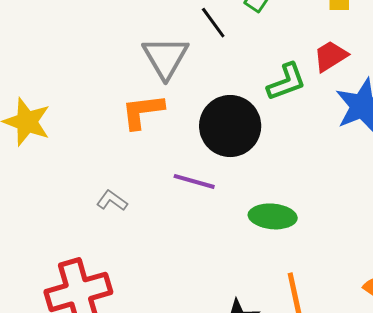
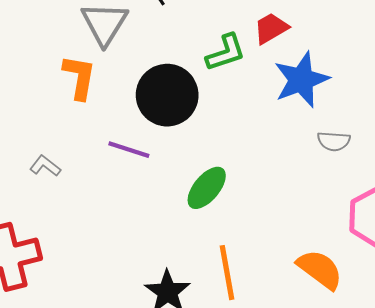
orange L-shape: (143, 111) -> (79, 77), turned 105
green ellipse: (273, 216) -> (207, 188), turned -57

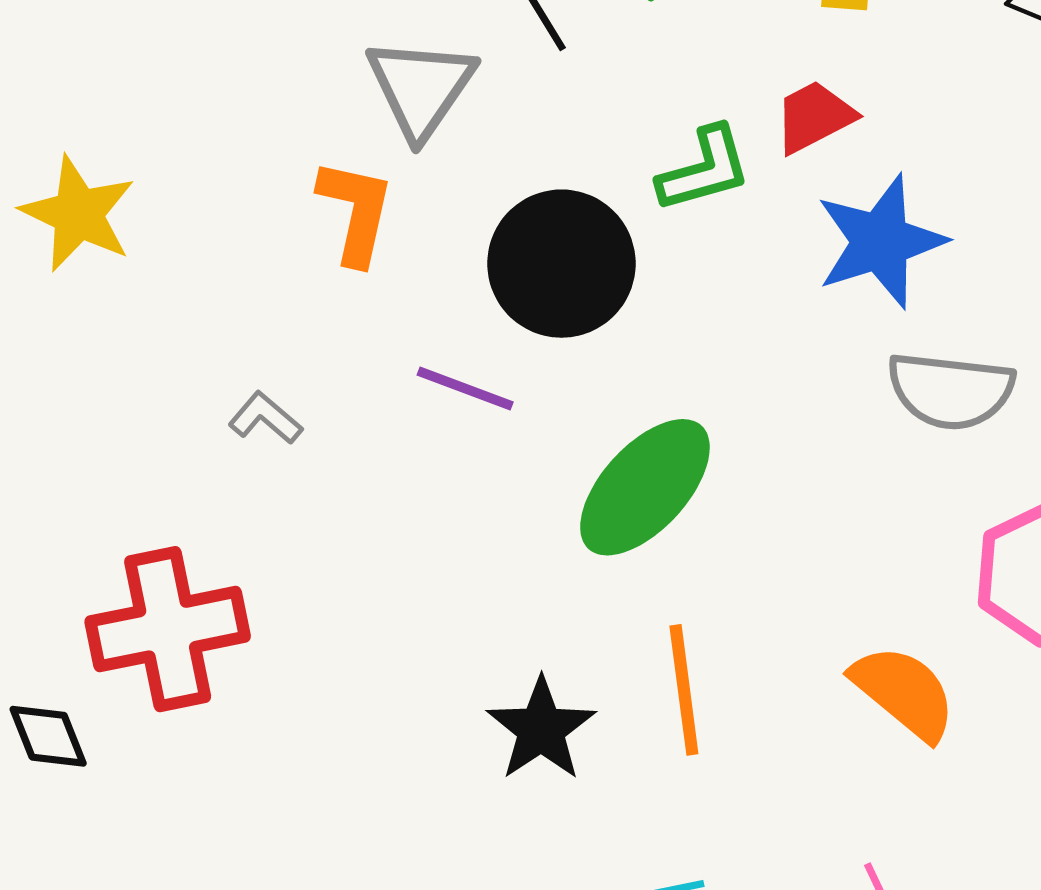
gray semicircle: (334, 141) -> (951, 391), size x1.6
green ellipse: (207, 188) -> (645, 487), size x1.4

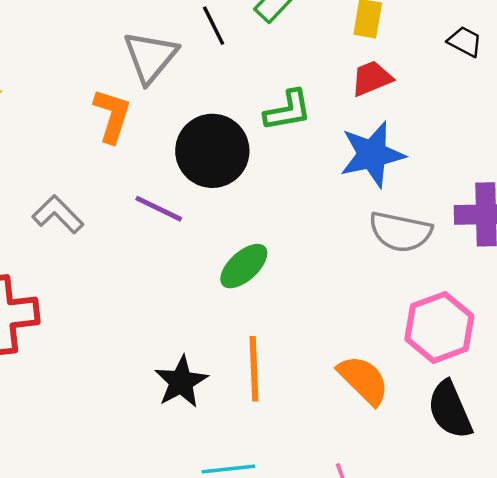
red trapezoid: (814, 117) -> (372, 78), moved
gray L-shape: (265, 418) -> (58, 214), size x1.4
green ellipse: (645, 487) -> (244, 266), size x0.7

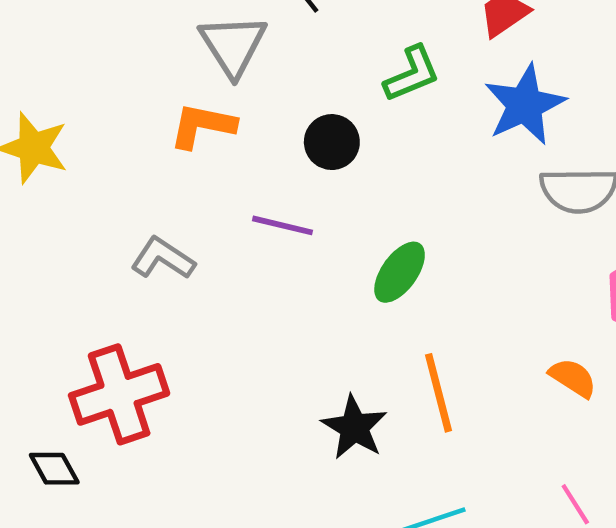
orange L-shape: (112, 116) -> (202, 126), turned -84
black circle: (212, 151) -> (332, 142), size x0.6
orange semicircle: (363, 380) -> (573, 378), size x0.7

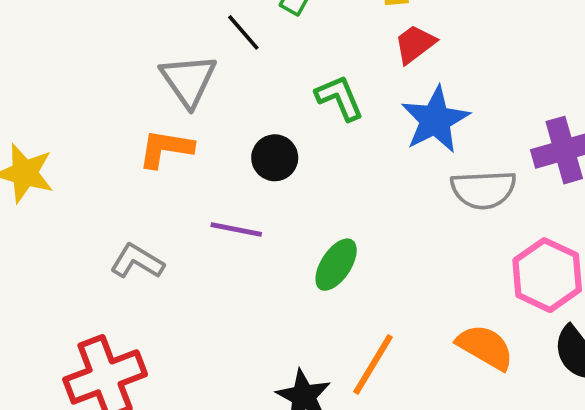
green L-shape: (412, 74) -> (339, 98), turned -88
orange semicircle: (573, 378) -> (485, 347), size x1.4
orange line: (438, 393) -> (373, 364), turned 48

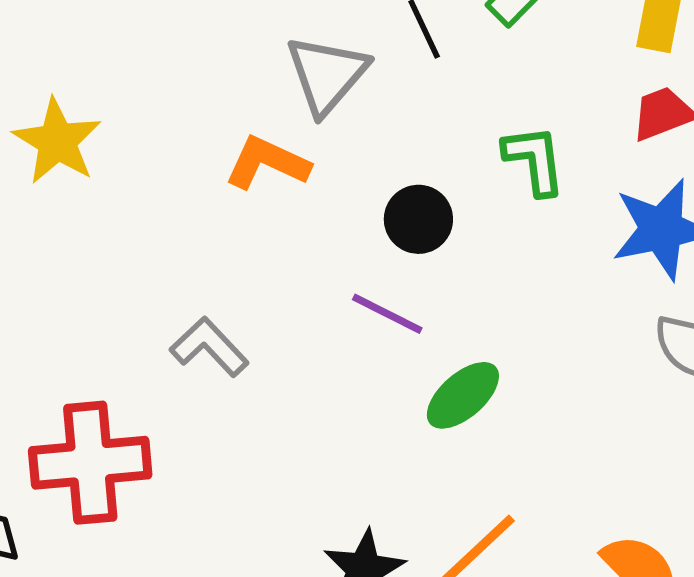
purple line: (236, 229) -> (387, 314), moved
gray L-shape: (137, 261) -> (209, 347), moved

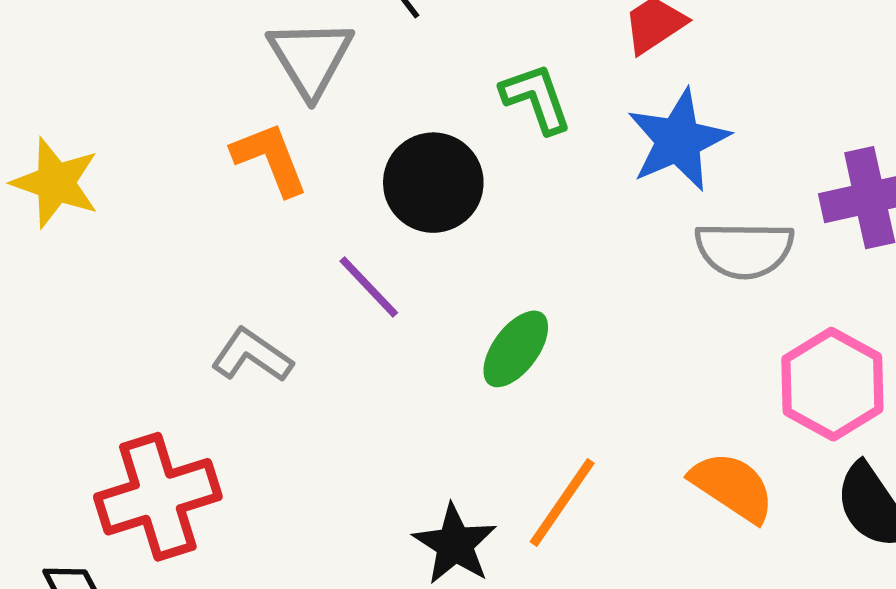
orange L-shape: (267, 163) -> (270, 159), turned 56
black circle: (418, 219) -> (433, 183), size x1.4
purple line: (387, 314) -> (369, 287), moved, turned 32

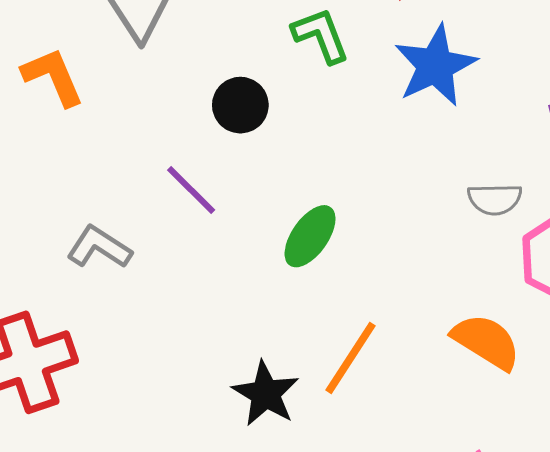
orange L-shape: (270, 159) -> (53, 77), moved
black circle: (433, 183) -> (240, 105), size x0.7
gray semicircle: (744, 250) -> (495, 199), moved, size x0.7

